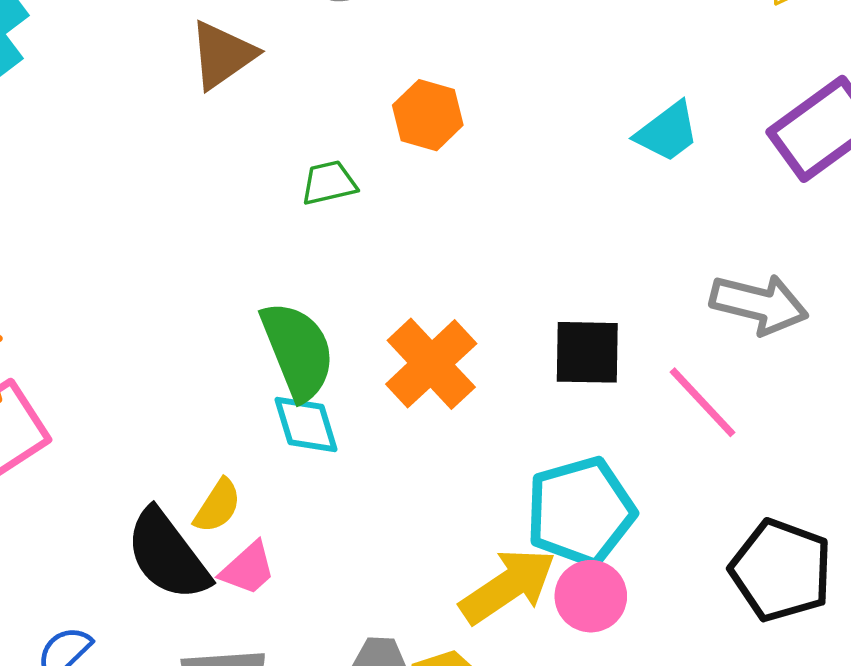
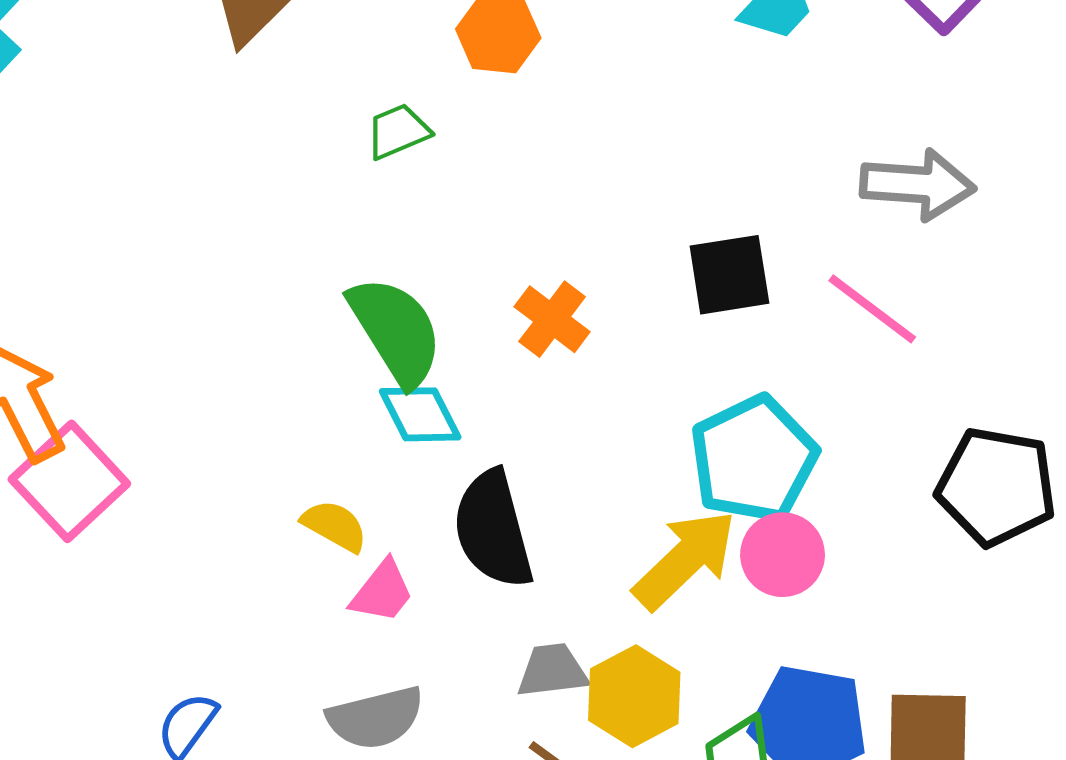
orange cross: (431, 364) -> (552, 319), size x0.7
yellow semicircle: (217, 506) -> (335, 526), turned -84
black semicircle: (168, 555) -> (493, 529), moved, turned 32

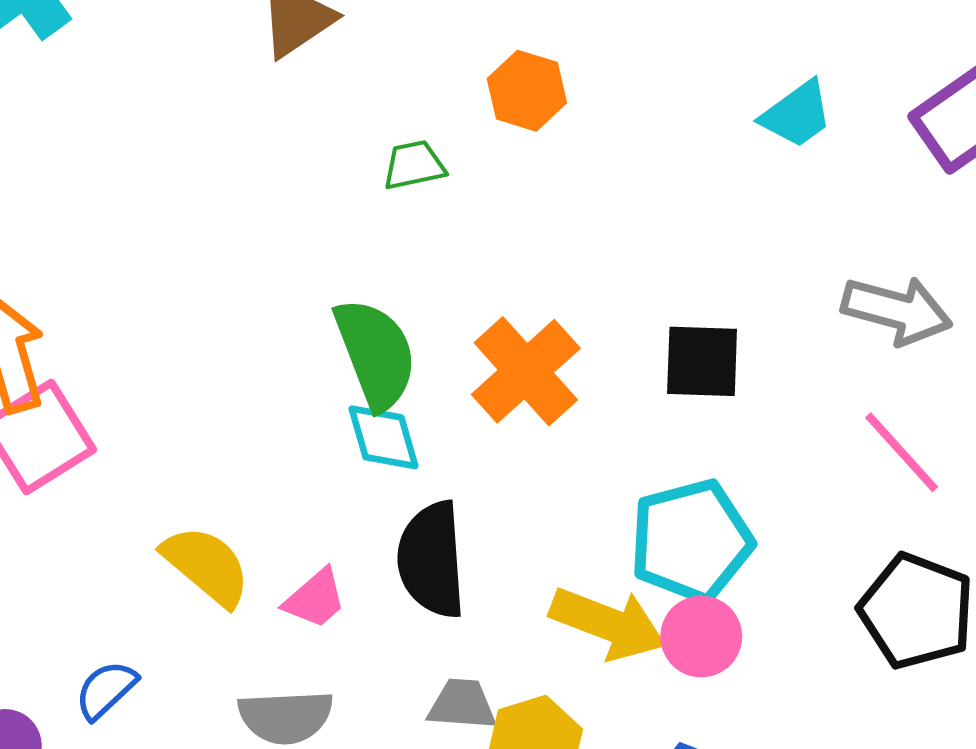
pink line: (872, 309) -> (902, 452), moved
orange cross: (552, 319) -> (526, 371), size x1.5
yellow semicircle: (335, 526) -> (206, 566), moved, size x1.5
yellow arrow: (685, 560) -> (608, 623), turned 54

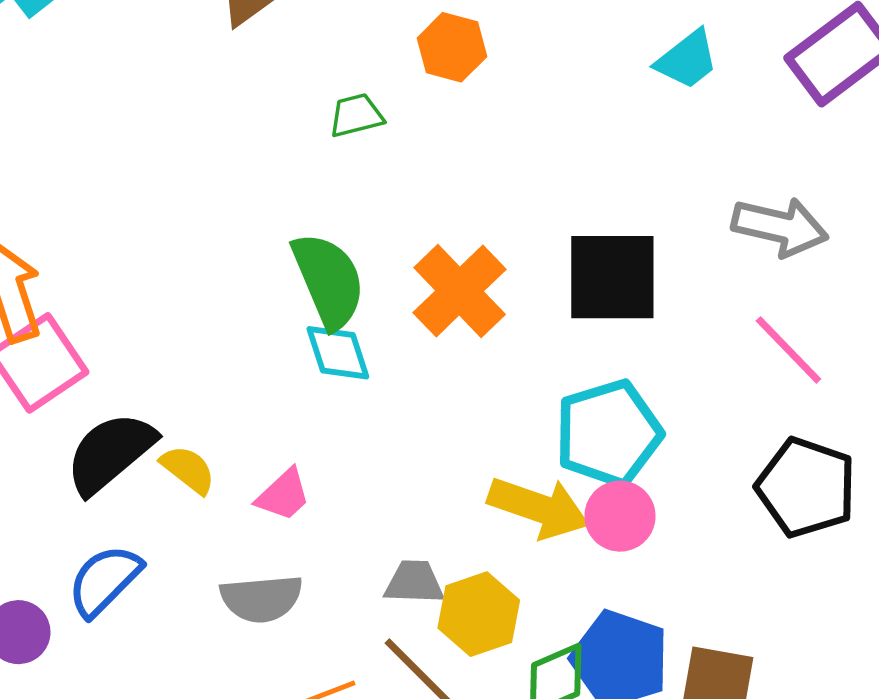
black square: (702, 361) -> (612, 277), size x1.4
black semicircle: (431, 560) -> (110, 453), moved, turned 56
yellow semicircle: (206, 566) -> (188, 470), size x0.7
blue semicircle: (106, 690) -> (104, 580), size x1.4

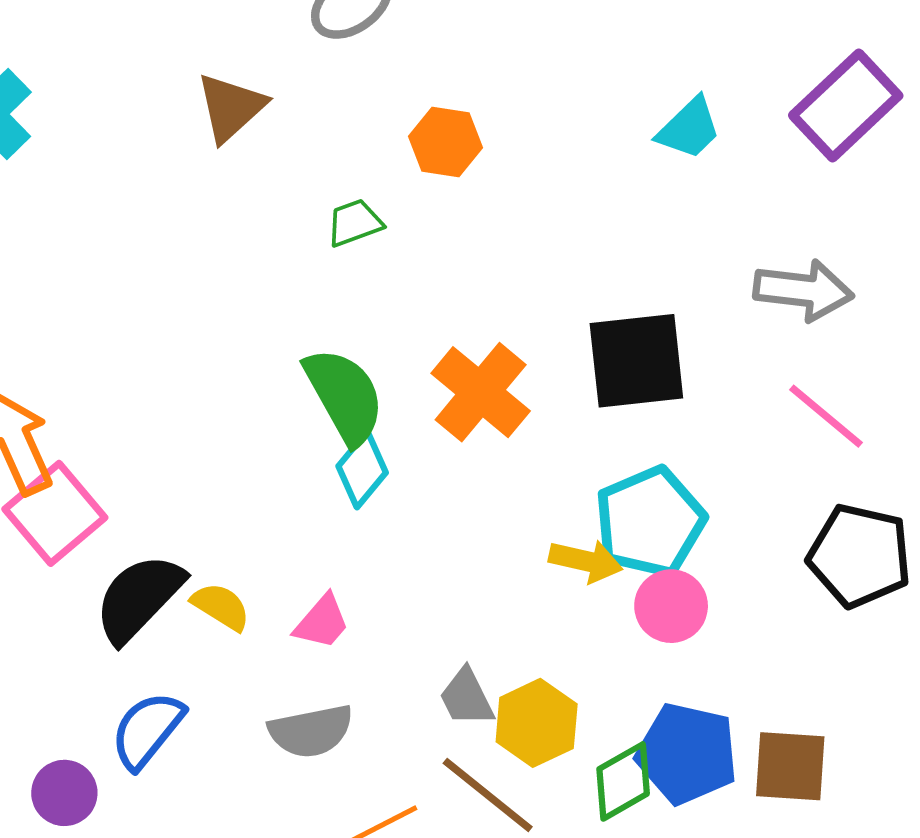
cyan diamond: (338, 353) -> (362, 469), turned 64
yellow arrow: (539, 508) -> (586, 561), moved, size x0.7
gray trapezoid: (414, 582) -> (467, 697), turned -112

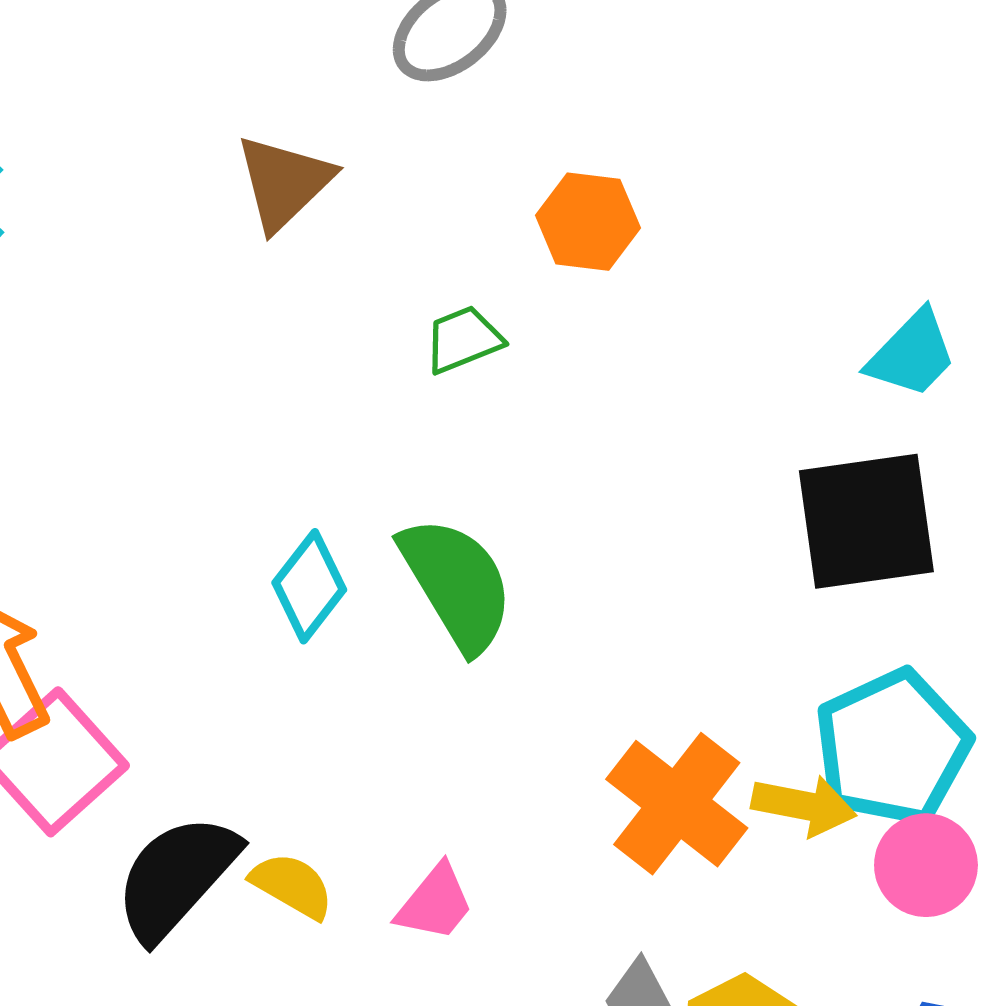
cyan trapezoid: (689, 128) -> (912, 354), moved
orange cross: (481, 392) -> (677, 804), moved
cyan diamond: (362, 469) -> (309, 586), moved

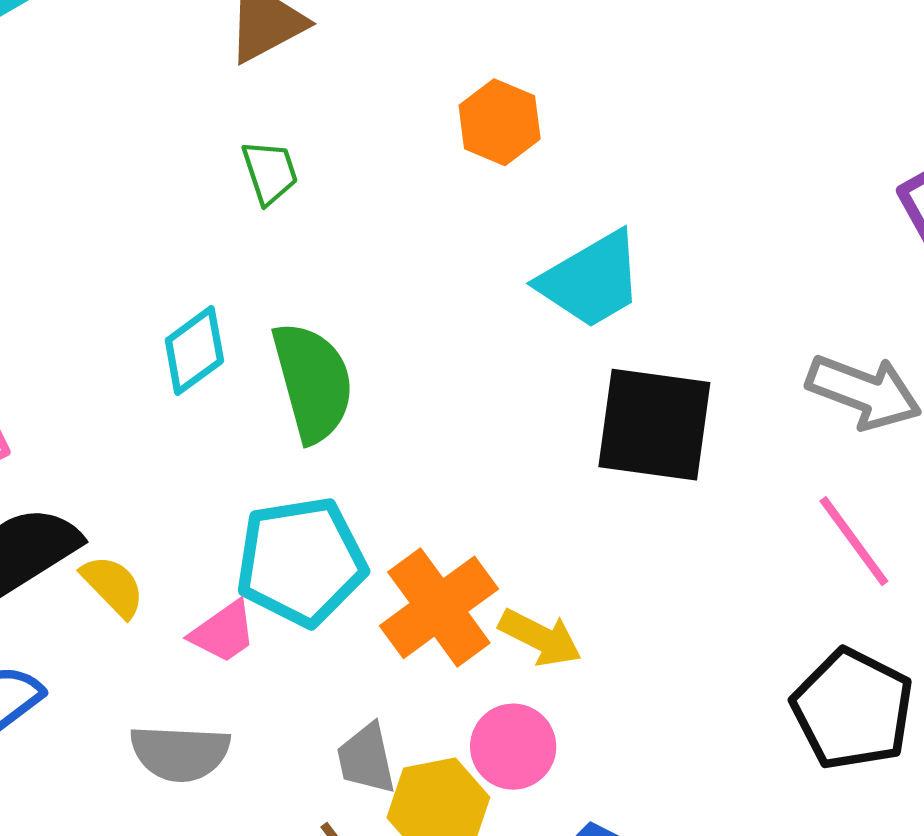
green trapezoid: (463, 340) -> (270, 172), moved, turned 78
cyan trapezoid: (912, 354) -> (591, 280), moved, size x1.4
cyan pentagon: (892, 748) -> (301, 561), moved
pink circle: (926, 865) -> (513, 747), moved

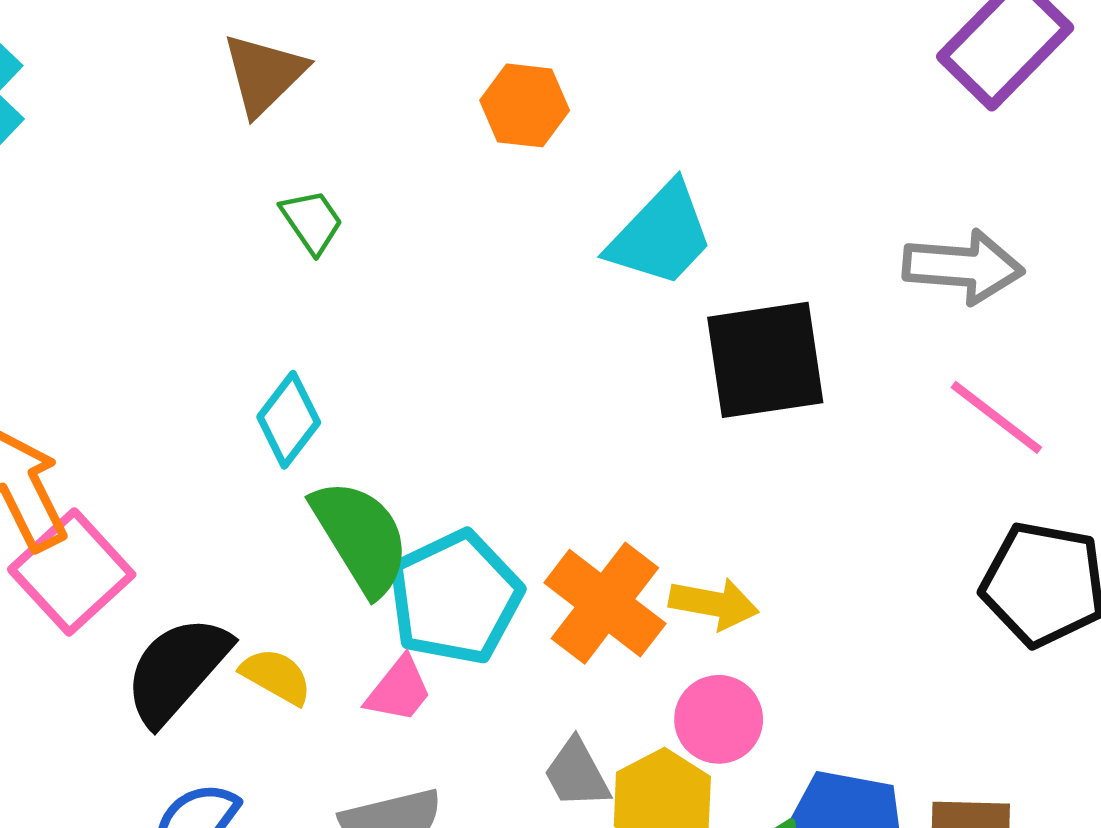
green semicircle: (313, 382) -> (361, 537), moved

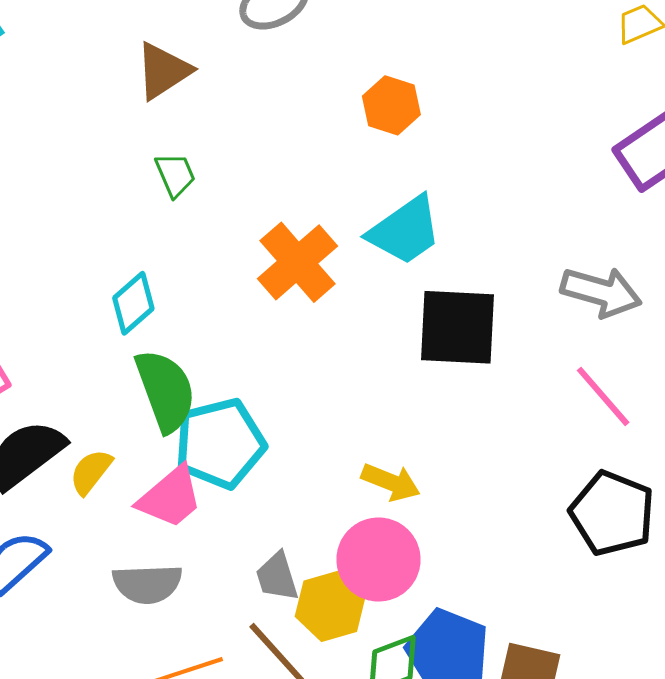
orange hexagon: (525, 105) -> (391, 105), moved
orange cross: (605, 603) -> (298, 262), moved
yellow semicircle: (276, 676) -> (91, 472), turned -93
pink trapezoid: (399, 690) -> (170, 497), size x1.4
pink circle: (719, 719) -> (378, 560), size x1.4

